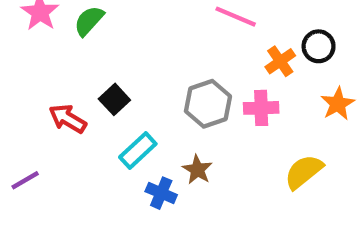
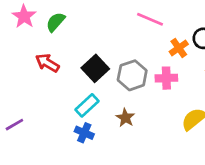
black square: (114, 99) -> (95, 68), moved, size x1.4
red arrow: (68, 119) -> (47, 63), moved
blue cross: (161, 193) -> (84, 133), moved

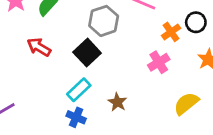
gray hexagon: (132, 75) -> (104, 21), moved
pink cross: (166, 78) -> (159, 62), turned -30

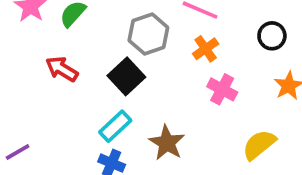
orange cross: (171, 32) -> (206, 49), moved
pink cross: (159, 62) -> (222, 89), turned -30
brown star: (117, 102) -> (167, 143), size x1.4

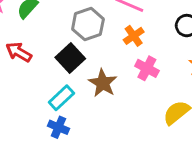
brown star: (167, 143) -> (103, 83), moved

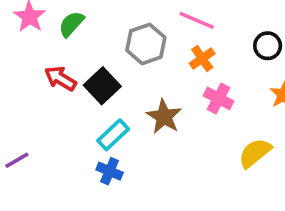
black square: (70, 58) -> (102, 86), moved

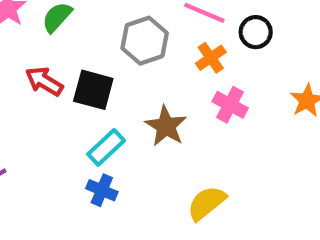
black circle: (268, 46) -> (256, 32), moved
black square: (102, 86) -> (93, 90), turned -32
yellow semicircle: (255, 153) -> (207, 203), moved

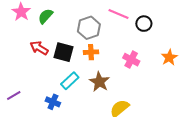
orange cross: (211, 58) -> (91, 52), moved, turned 32
brown star: (166, 126) -> (99, 82), moved
blue cross: (102, 190) -> (53, 102), moved

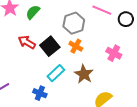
black square: (63, 52) -> (50, 46), turned 36
orange cross: (91, 52) -> (76, 46), turned 32

